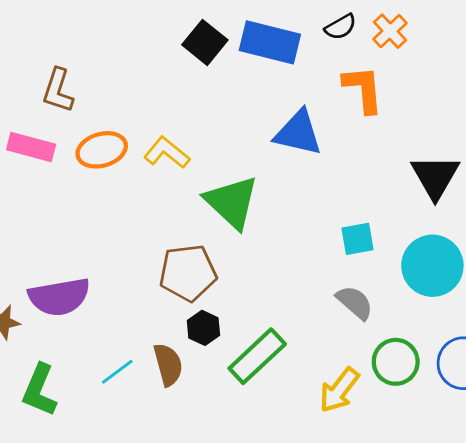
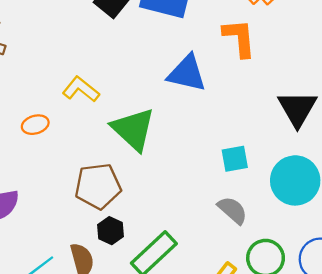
orange ellipse: (102, 150) -> (35, 125), moved, size x0.7

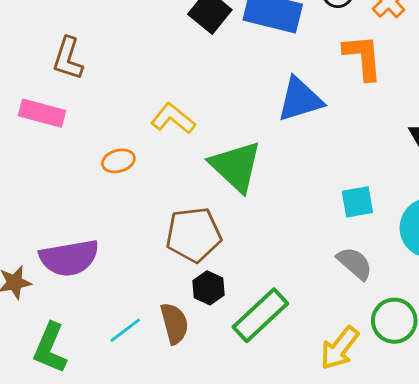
blue triangle: (187, 73) -> (300, 99), turned -30

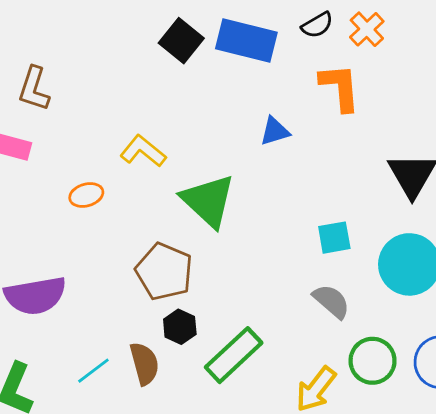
blue triangle: (300, 99) -> (275, 131), size x0.6
brown pentagon: (194, 235) -> (164, 272), turned 30

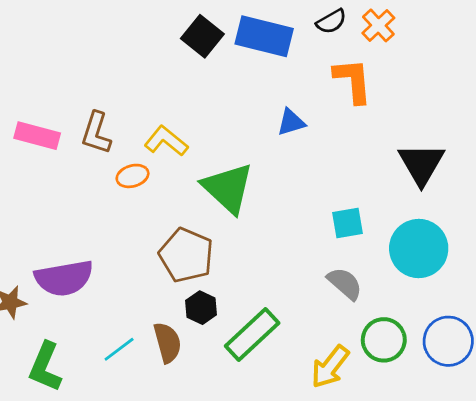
brown L-shape: (34, 89) -> (96, 133), moved
orange ellipse: (86, 195) -> (133, 176), moved

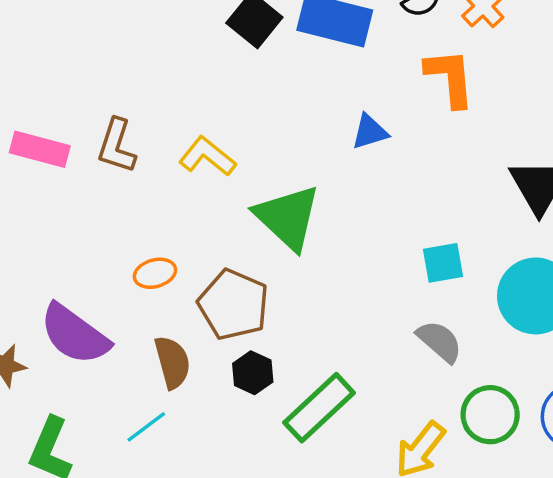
orange ellipse: (133, 176) -> (155, 273), moved
purple semicircle: (64, 278) -> (75, 334), turned 46
brown semicircle: (167, 343) -> (172, 362), moved

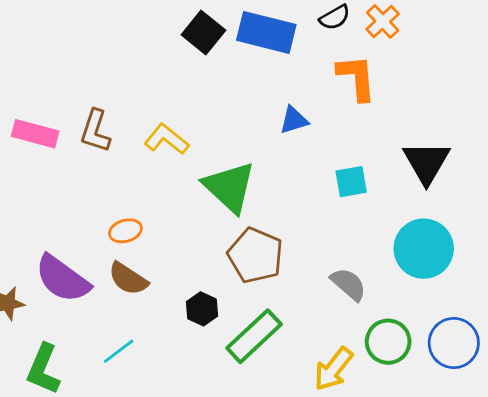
cyan square: (443, 263) -> (351, 182), moved
brown pentagon: (234, 305) -> (255, 255), moved
brown semicircle: (172, 362) -> (128, 279), moved, turned 138

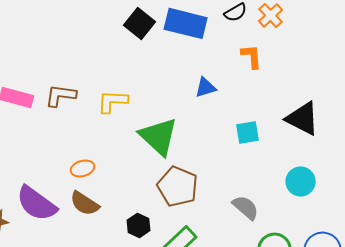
orange L-shape: (357, 78) -> (252, 56), size x0.7
brown L-shape: (95, 131) -> (61, 95), turned 80
yellow L-shape: (166, 139) -> (113, 101), turned -36
black triangle: (426, 162) -> (303, 118), turned -33
cyan circle: (424, 249) -> (301, 181), size x0.7

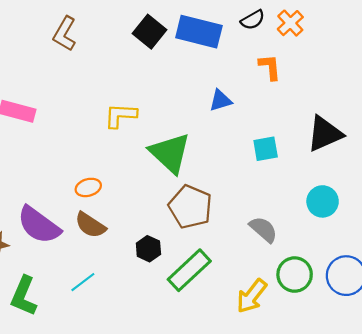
brown L-shape: (61, 95) -> (65, 34), moved, turned -68
black triangle: (303, 118) -> (325, 134), turned -51

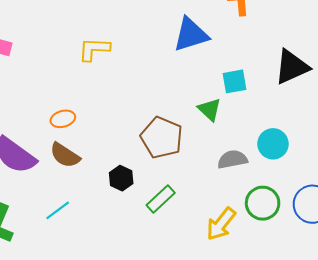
blue triangle: (220, 100) -> (191, 35), size x1.6
green triangle: (170, 153) -> (210, 109), moved, size x0.6
cyan circle: (323, 201) -> (273, 144), moved
gray semicircle: (263, 229) -> (232, 159), turned -52
green rectangle: (189, 270) -> (161, 199), size x0.7

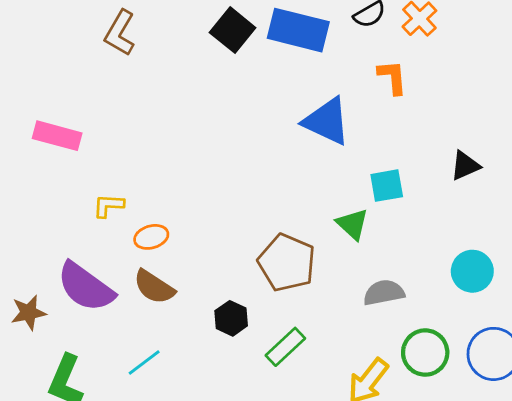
blue triangle: (191, 35) -> (327, 121), turned 42
yellow L-shape: (94, 49) -> (108, 206), moved, size x0.7
black triangle: (292, 67) -> (465, 166), size x0.6
cyan circle: (273, 144) -> (472, 271), moved

